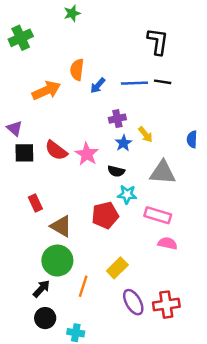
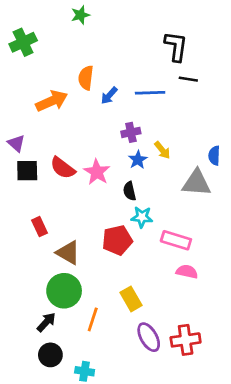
black line: (163, 82) -> (188, 79), moved
black semicircle: (116, 171) -> (130, 191), turned 63
gray triangle: (163, 172) -> (196, 183), moved
yellow rectangle: (117, 268) -> (131, 299), turned -75

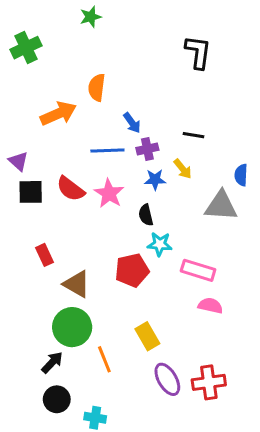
black line: (188, 79) -> (193, 135), moved
blue line: (150, 93) -> (107, 150), moved
blue arrow: (109, 96) -> (132, 123), moved, turned -78
blue star: (138, 160) -> (155, 180), turned 30
orange line: (93, 319) -> (104, 359), turned -40

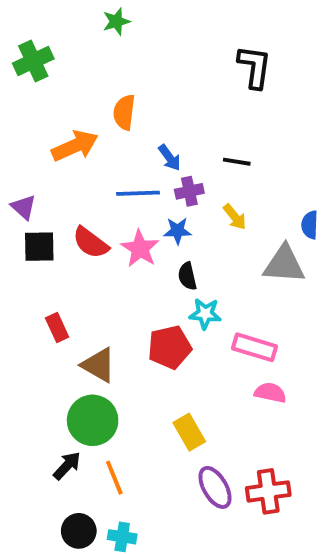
black line: (193, 135) -> (237, 162), moved
blue star: (155, 180) -> (177, 231), moved
orange line: (104, 359) -> (114, 478), moved
black circle: (57, 399) -> (79, 531), moved

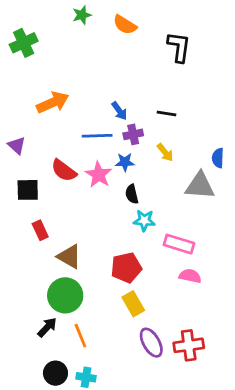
orange semicircle: (124, 112) -> (125, 25), moved, turned -65
black square: (39, 247) -> (28, 190), moved
red pentagon: (170, 347) -> (126, 268), moved

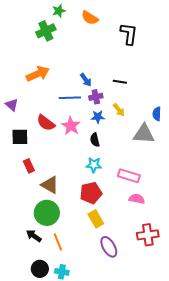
green cross: (24, 43) -> (46, 31), moved
blue star: (125, 162) -> (98, 117), moved
cyan star: (144, 220) -> (94, 165), moved
black arrow: (47, 327) -> (34, 236), turned -98
red cross: (189, 345) -> (148, 235), moved

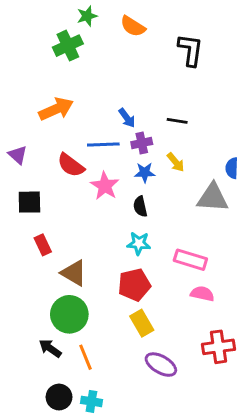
red semicircle: (46, 123) -> (71, 165), moved
purple ellipse: (109, 247) -> (161, 365), turned -30

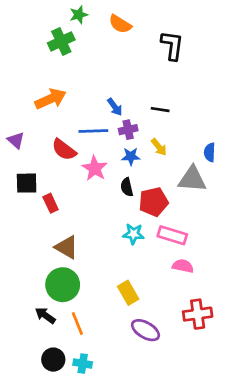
cyan star: (139, 243) -> (133, 234), moved
red rectangle: (43, 245) -> (51, 203), moved
red pentagon: (134, 285) -> (154, 202), moved

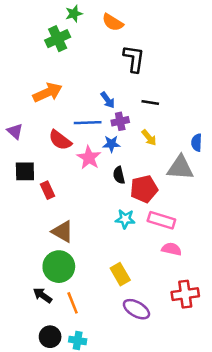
black L-shape: (172, 45) -> (134, 59), moved
blue star: (131, 156) -> (111, 144), moved

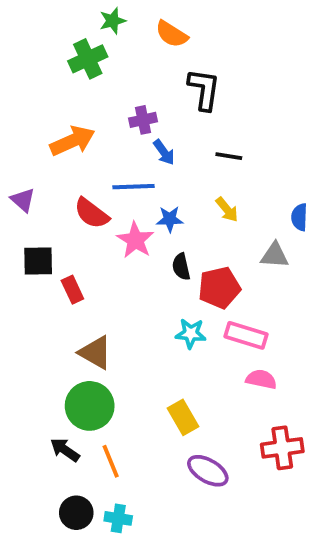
purple cross: (120, 121) -> (143, 120), moved
gray triangle: (180, 168) -> (275, 255), size x0.7

